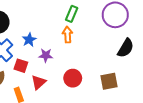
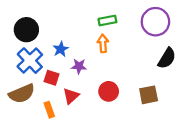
green rectangle: (72, 14) -> (107, 21), turned 56

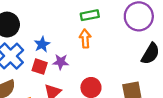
red square: (52, 78) -> (40, 67), moved

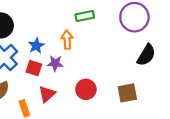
orange arrow: (85, 39) -> (67, 40), moved

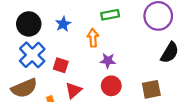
blue star: (36, 46) -> (63, 24), moved
purple star: (55, 63) -> (108, 61), moved

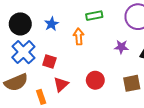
purple star: (108, 61) -> (121, 47), moved

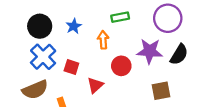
purple star: (121, 47) -> (150, 51), size x1.6
red circle: (95, 80) -> (121, 66), moved
red triangle: (61, 84) -> (95, 85), moved

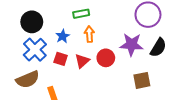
green rectangle: (120, 17) -> (81, 14), moved
blue star: (74, 26) -> (63, 36), moved
red triangle: (95, 85) -> (82, 61), moved

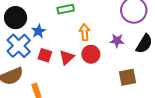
orange arrow: (89, 34) -> (85, 32), moved
blue star: (63, 36) -> (39, 31), moved
purple star: (132, 44) -> (117, 41), size x0.6

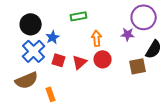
purple star: (117, 41) -> (128, 34), moved
brown square: (127, 77) -> (138, 66), moved

